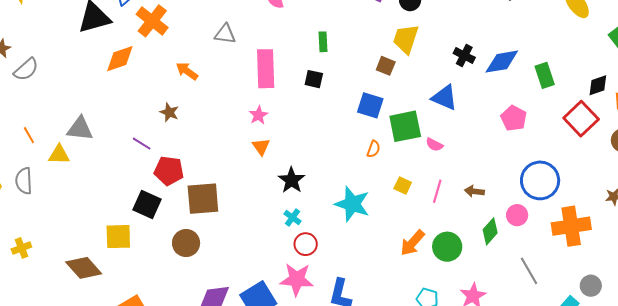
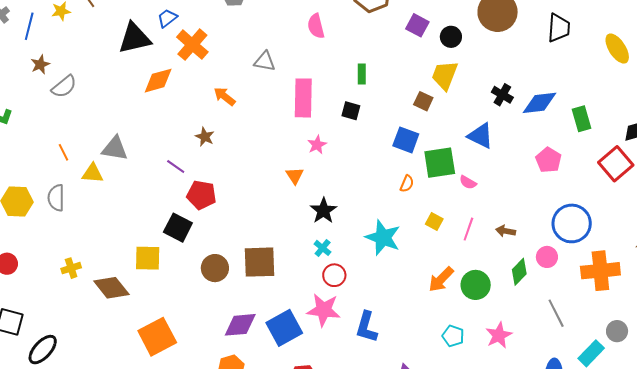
pink star: (258, 115) -> (317, 145), moved
brown square: (203, 199) -> (259, 262), moved
yellow cross: (21, 248) -> (71, 268), moved

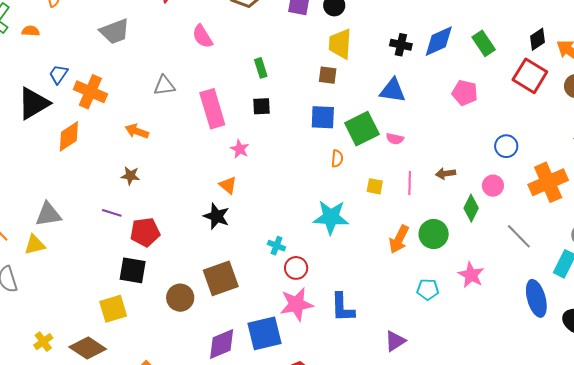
black star: (323, 211) -> (216, 216), moved
blue circle: (572, 223) -> (506, 146), size x0.6
blue square: (284, 328) -> (265, 333), turned 33

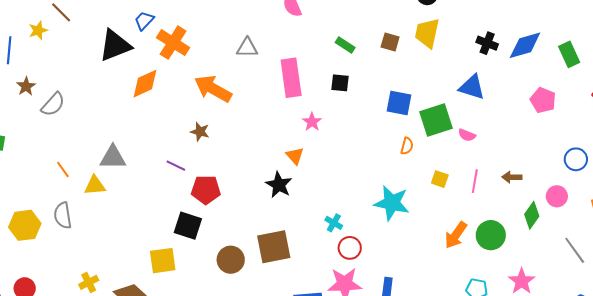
green rectangle: (261, 68) -> (345, 45), turned -48
brown square: (328, 75) -> (390, 42), moved
orange arrow: (137, 131) -> (213, 89), size x1.6

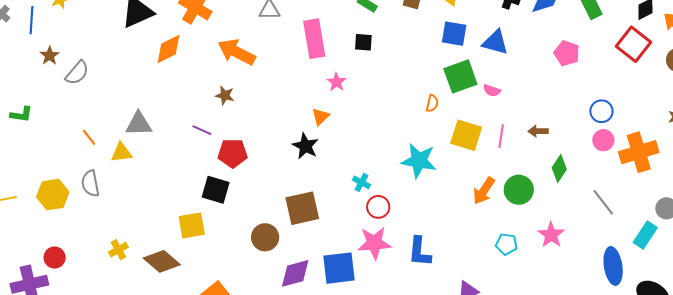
blue square: (399, 103) -> (454, 34), moved
orange triangle: (295, 156) -> (321, 117), turned 30
yellow square: (440, 179) -> (466, 135), size x1.8
pink circle: (557, 196) -> (603, 140), moved
brown circle: (231, 260) -> (265, 237), moved

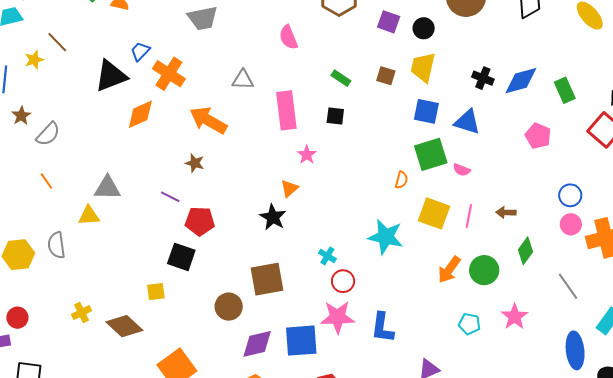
orange line: (89, 137) -> (46, 181), moved
yellow square: (192, 225) -> (156, 292), size x0.7

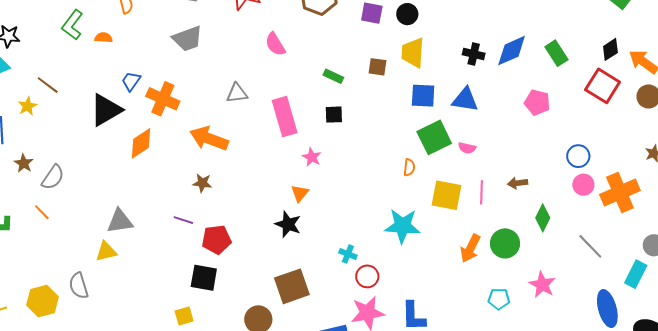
orange line: (46, 181) -> (42, 212), moved

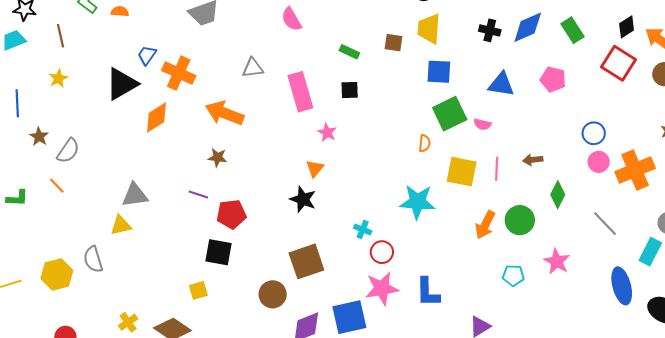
brown line: (48, 85) -> (61, 36), moved, turned 40
blue triangle: (465, 100) -> (501, 84), moved
yellow star: (28, 106) -> (58, 78), moved

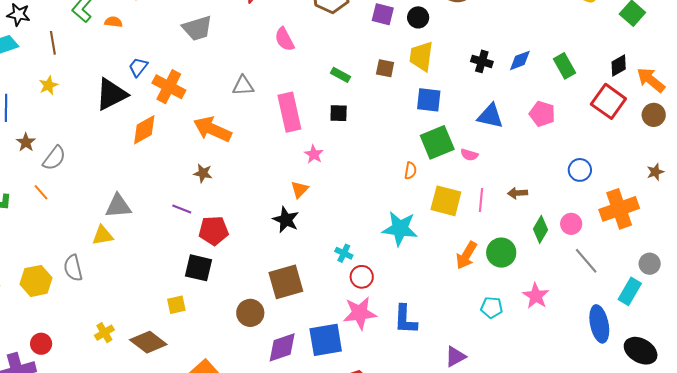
blue diamond: (528, 27) -> (520, 60), size x0.7
pink circle: (599, 162) -> (571, 224), moved

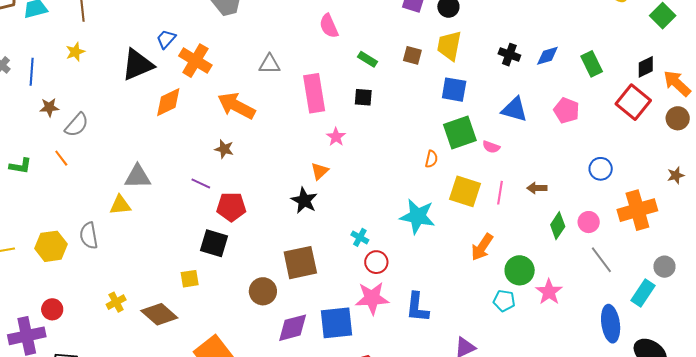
pink semicircle: (284, 39) -> (329, 26), moved
brown star: (26, 142) -> (49, 107), turned 30
green circle: (501, 253) -> (520, 270), moved

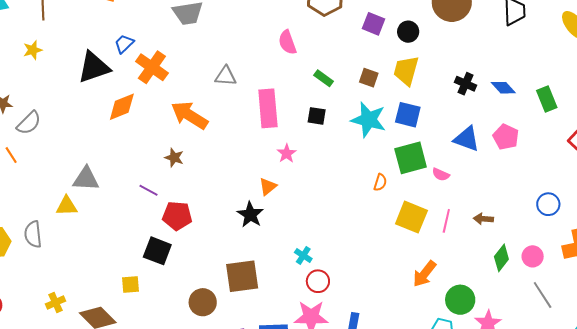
blue diamond: (547, 56) -> (503, 88), turned 60
pink pentagon: (566, 110) -> (506, 137), moved
cyan star: (417, 216) -> (368, 120), moved

